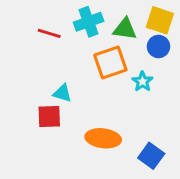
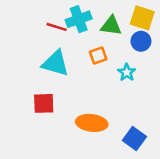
red line: (49, 33) -> (57, 27), moved
orange square: (110, 63) -> (98, 55), size x0.6
cyan triangle: (62, 93) -> (55, 63), moved, size x1.6

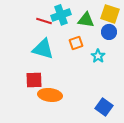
orange ellipse: (92, 123) -> (50, 95), moved

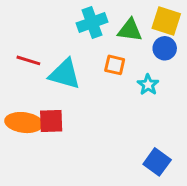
red line: (44, 21) -> (28, 60), moved
orange square: (76, 43) -> (115, 65), turned 32
orange ellipse: (50, 95) -> (24, 123), moved

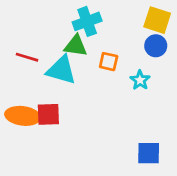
green triangle: (130, 30) -> (76, 46), moved
blue square: (157, 162) -> (149, 153), turned -35

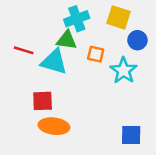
yellow square: (157, 20) -> (118, 17), moved
cyan star: (140, 80) -> (124, 71), size x1.5
orange ellipse: (23, 116) -> (54, 126), moved

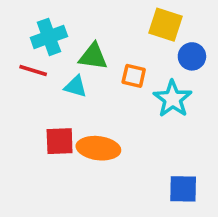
cyan cross: (77, 19) -> (49, 37), moved
cyan triangle: (54, 62) -> (75, 86), size x0.6
orange ellipse: (54, 126) -> (98, 148), moved

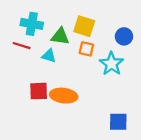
yellow square: (165, 25) -> (84, 26), moved
cyan cross: (49, 37) -> (32, 24), turned 30

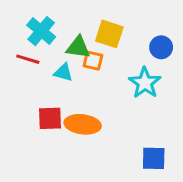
cyan cross: (32, 24) -> (41, 31), turned 30
orange square: (86, 49) -> (93, 61), moved

